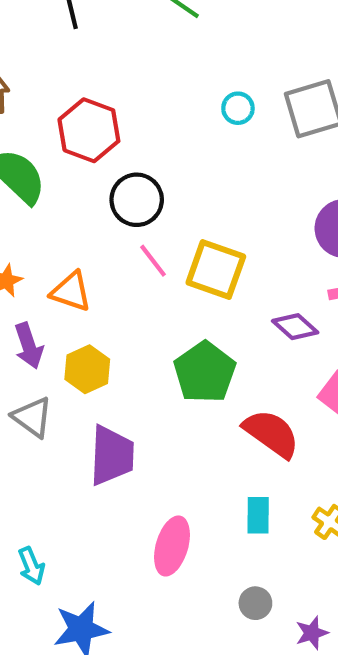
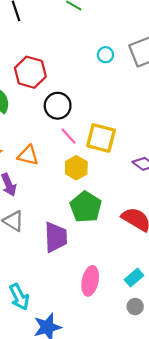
yellow hexagon: (87, 369) -> (76, 168), moved
green pentagon: (205, 372) -> (86, 207), moved
cyan rectangle: (258, 515) -> (134, 278), moved, turned 54
cyan arrow: (31, 566) -> (19, 297), size x1.4

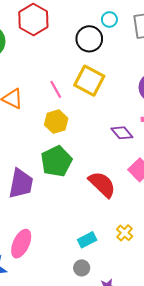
black circle: (58, 106) -> (89, 39), moved
yellow square: (101, 138) -> (89, 81), moved
pink ellipse: (90, 281) -> (21, 244), moved

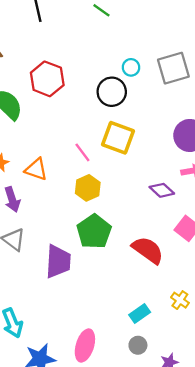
pink ellipse: (21, 244) -> (85, 346), moved

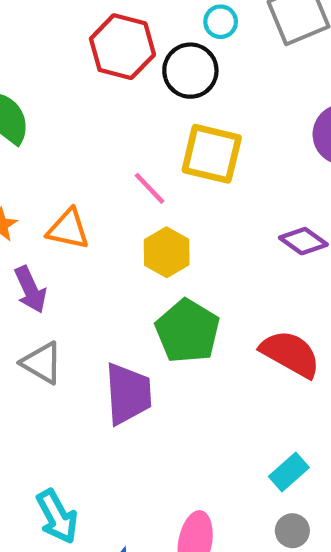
red hexagon: (47, 79) -> (122, 47), moved

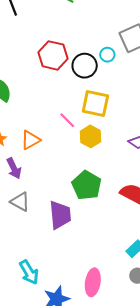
cyan circle: (221, 22) -> (107, 55), moved
orange triangle: (68, 229) -> (30, 140), turned -40
yellow hexagon: (167, 252) -> (90, 136), moved

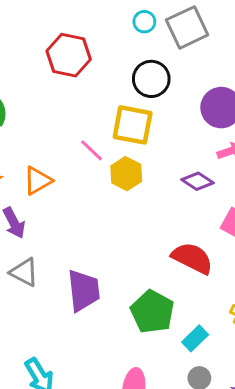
cyan circle: (107, 55) -> (144, 22), moved
black circle: (85, 66) -> (151, 79), moved
green pentagon: (87, 185) -> (152, 312), moved

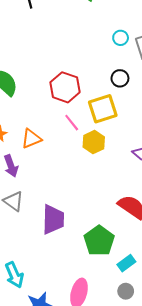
red hexagon: (69, 55) -> (65, 87), moved
black circle: (151, 79) -> (120, 78), size x0.7
yellow square: (133, 125) -> (103, 109), turned -36

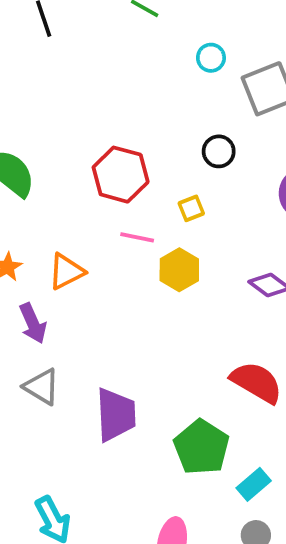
cyan circle: (121, 38) -> (211, 58), moved
yellow square: (103, 109) -> (191, 208), size x0.5
pink line: (72, 123) -> (137, 237), turned -36

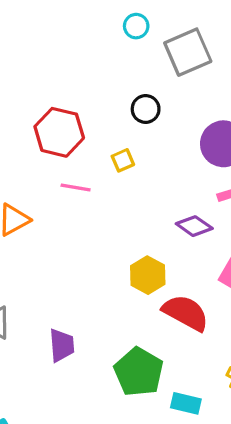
yellow hexagon: (179, 270) -> (148, 275), moved
purple trapezoid: (116, 415) -> (62, 345), size x0.7
cyan rectangle: (254, 484) -> (186, 403), turned 56

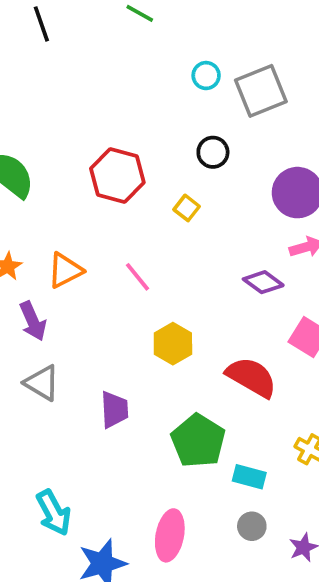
cyan circle: (136, 26) -> (206, 76), moved
yellow square: (123, 160) -> (187, 208), turned -30
pink line: (76, 188) -> (138, 277), moved, turned 40
yellow hexagon: (148, 275) -> (173, 344), moved

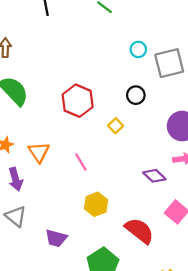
orange triangle: (65, 270) -> (39, 152), turned -45
purple trapezoid: (114, 410) -> (56, 238), turned 100

